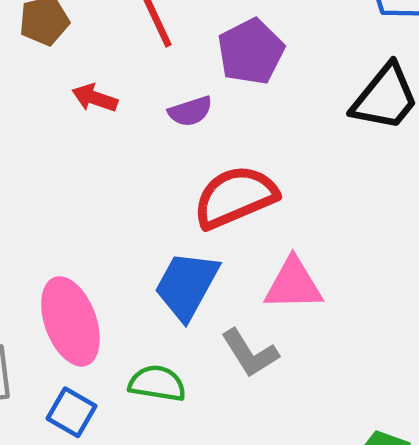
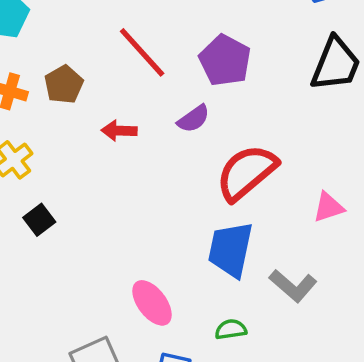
pink triangle: (293, 284) -> (328, 207), moved, size x0.7
pink ellipse: (70, 321) -> (152, 303), size x0.7
green semicircle: (157, 383) -> (231, 329), size x0.7

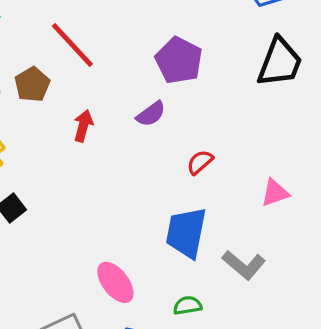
red line: (142, 52) -> (72, 45), moved
red arrow: (119, 131) -> (83, 126), turned 104
red semicircle: (247, 172) -> (200, 162), size x0.5

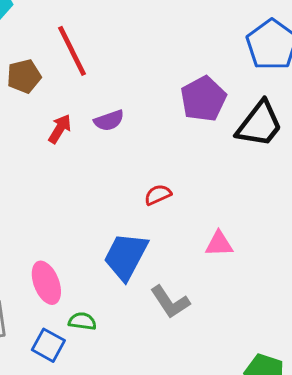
purple pentagon: (179, 60) -> (203, 99), moved
purple semicircle: (151, 114) -> (109, 120), moved
green semicircle: (188, 305) -> (82, 321), moved

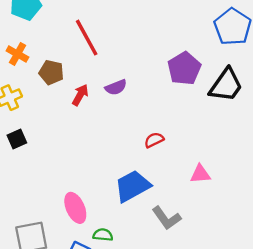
brown pentagon: (24, 76) -> (51, 72), moved, turned 30
blue trapezoid: (126, 256) -> (132, 186), turned 36

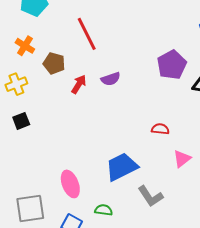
red semicircle: (154, 140) -> (160, 129), moved, turned 30
pink triangle: (200, 174) -> (182, 159), turned -36
green semicircle: (103, 235) -> (104, 210), moved

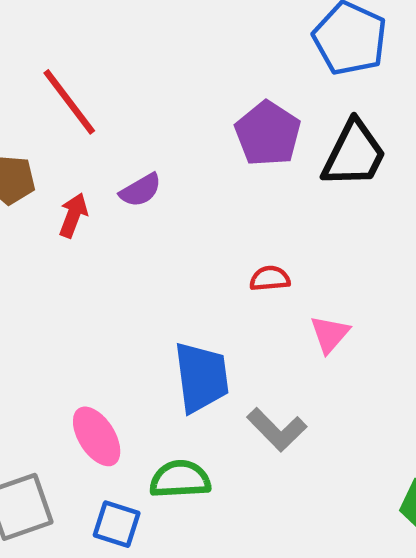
blue trapezoid: (122, 167) -> (201, 377), turned 120
green semicircle: (104, 210) -> (180, 479), size x1.5

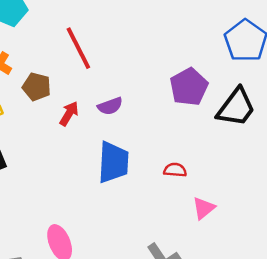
blue trapezoid: (201, 377) -> (113, 162), moved

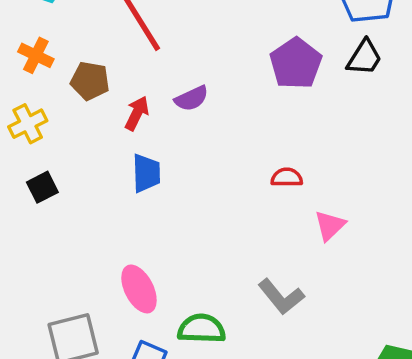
black trapezoid: (236, 107) -> (364, 58), moved, size x0.7
blue trapezoid: (113, 162) -> (146, 173), moved, size x0.7

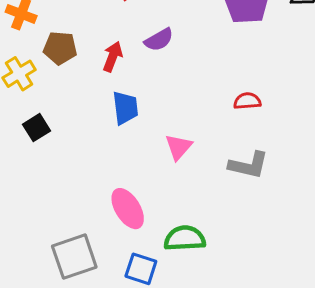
brown pentagon: (90, 81) -> (60, 48), moved
pink triangle: (330, 226) -> (179, 147), moved
gray L-shape: (281, 297) -> (249, 165), moved, turned -33

